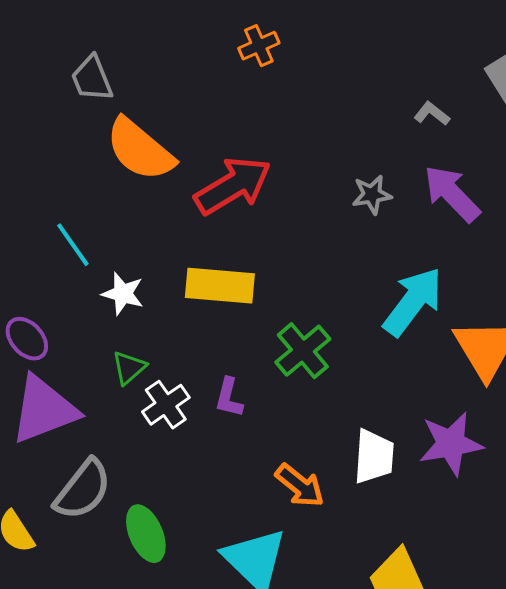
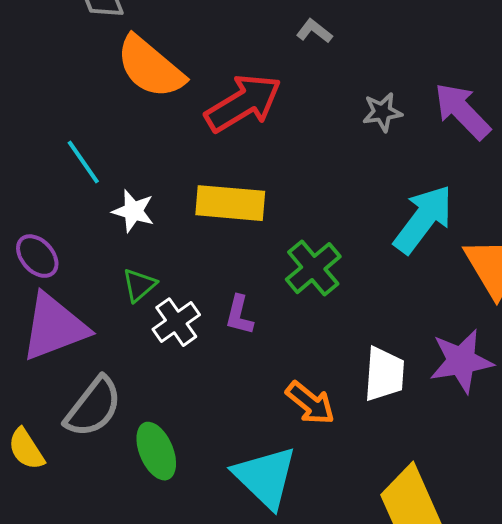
gray L-shape: (432, 114) -> (314, 31), moved

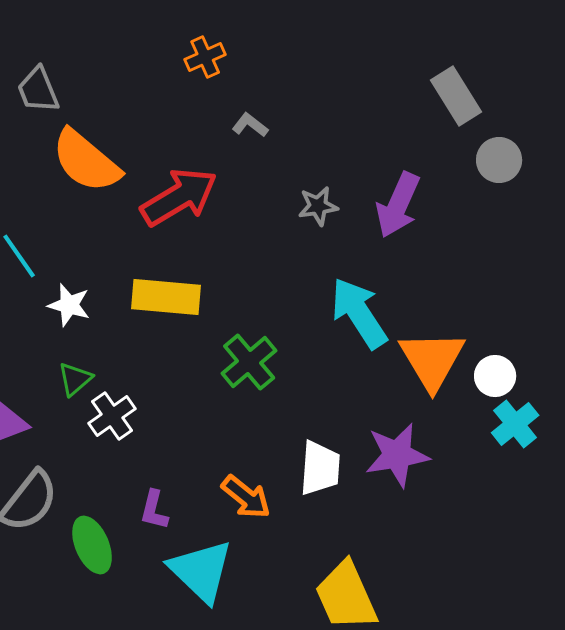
purple arrow: (462, 111) -> (398, 205), turned -112
cyan arrow: (423, 219) -> (359, 313), turned -70
purple L-shape: (239, 315) -> (154, 510), moved

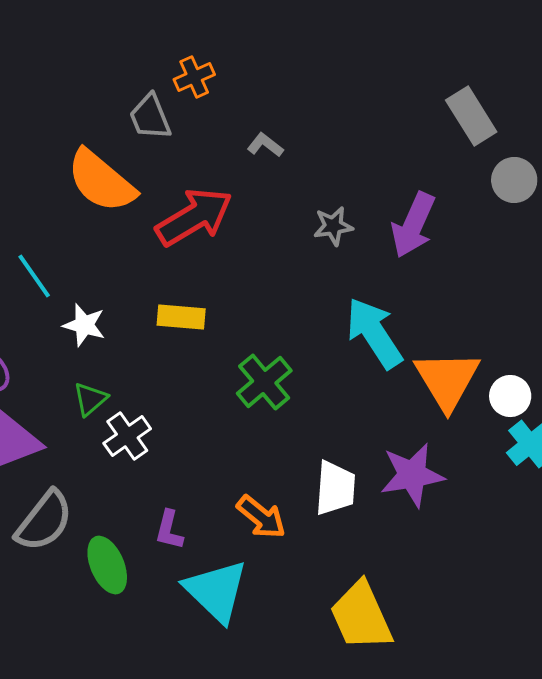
orange cross: (205, 57) -> (194, 77), moved
gray trapezoid: (38, 90) -> (150, 117), moved
yellow rectangle: (166, 297) -> (181, 317), size x0.7

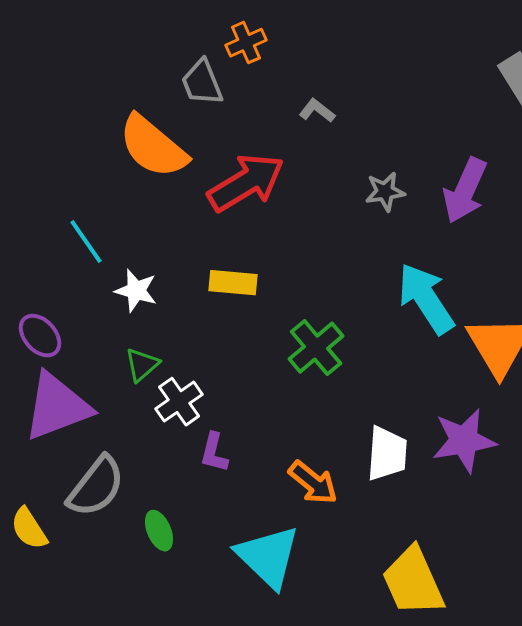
purple L-shape: (169, 530) -> (214, 453), moved
green ellipse: (107, 565) -> (159, 531), size x0.7

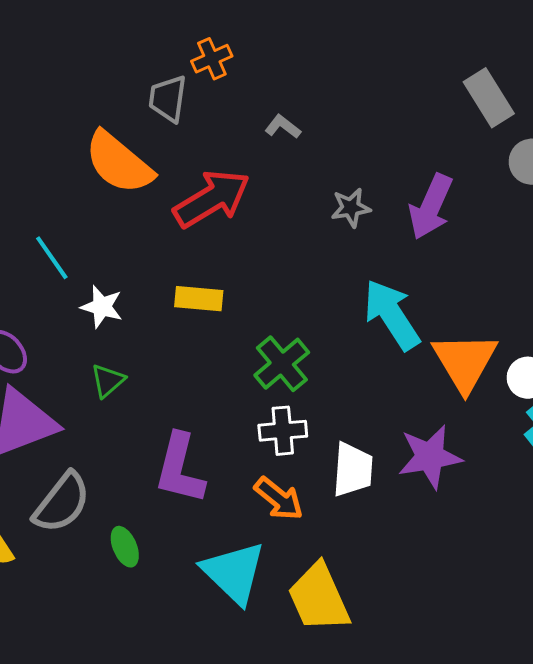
gray trapezoid: (202, 83) -> (168, 99), turned 30
white cross: (179, 402) -> (283, 431), moved, turned 30
purple L-shape: (214, 453) -> (180, 469), size x1.8
yellow trapezoid: (413, 582) -> (319, 598), moved

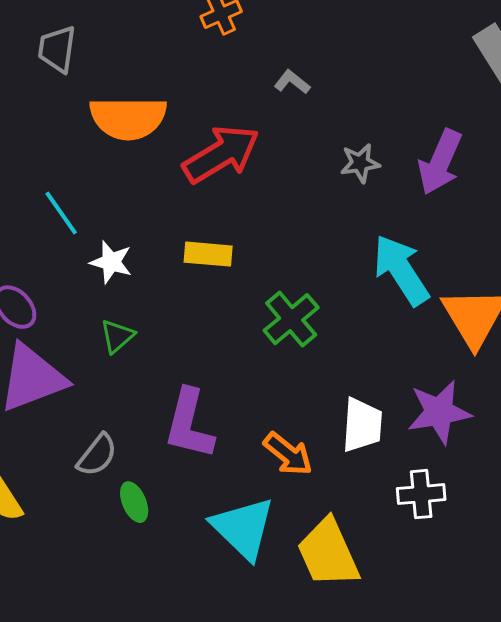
gray trapezoid: (168, 99) -> (57, 49), moved
orange semicircle: (119, 163) -> (128, 118), turned -40
white cross: (283, 431) -> (421, 494), moved
gray semicircle: (62, 503) -> (97, 455), moved, size x0.7

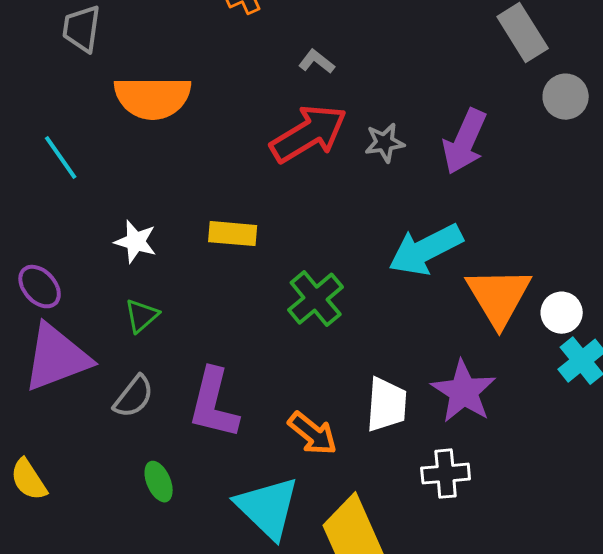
red arrow: (221, 154) -> (309, 134), moved
cyan line: (61, 213) -> (61, 158), moved
cyan arrow: (401, 270) -> (426, 250), turned -84
purple star: (439, 412) -> (464, 392), turned -30
gray semicircle: (97, 455) -> (134, 397), moved

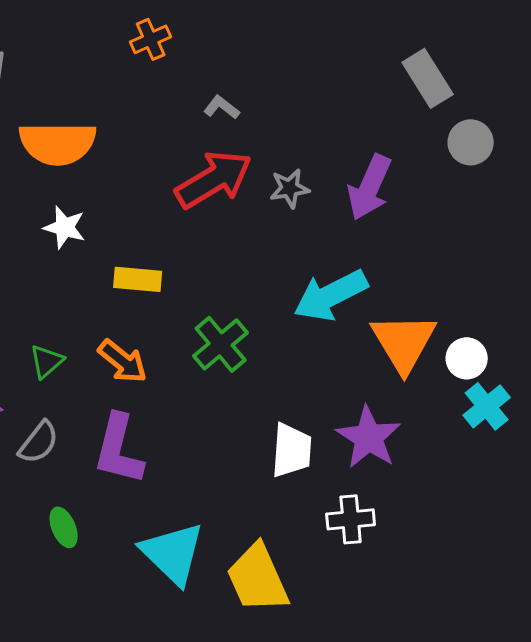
white star: (136, 242) -> (65, 227), moved
orange arrow: (313, 434) -> (123, 361), moved

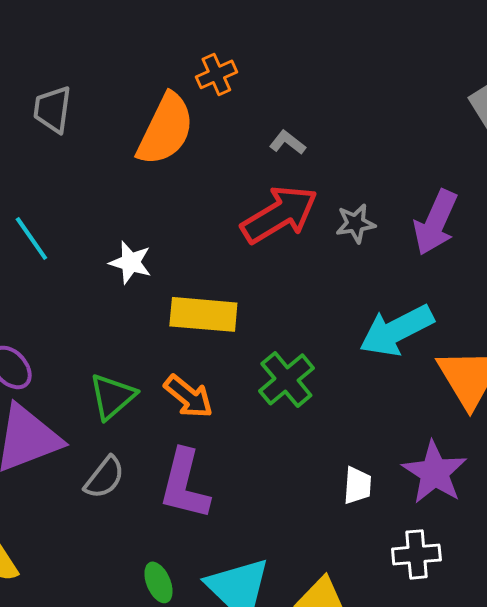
orange semicircle: (58, 143) -> (165, 129), moved, turned -64
yellow rectangle: (138, 279) -> (203, 314), size x1.4
green triangle: (47, 361) -> (112, 396), size x1.4
white trapezoid: (292, 450) -> (357, 485), size x0.7
green ellipse: (64, 527) -> (158, 582), moved

